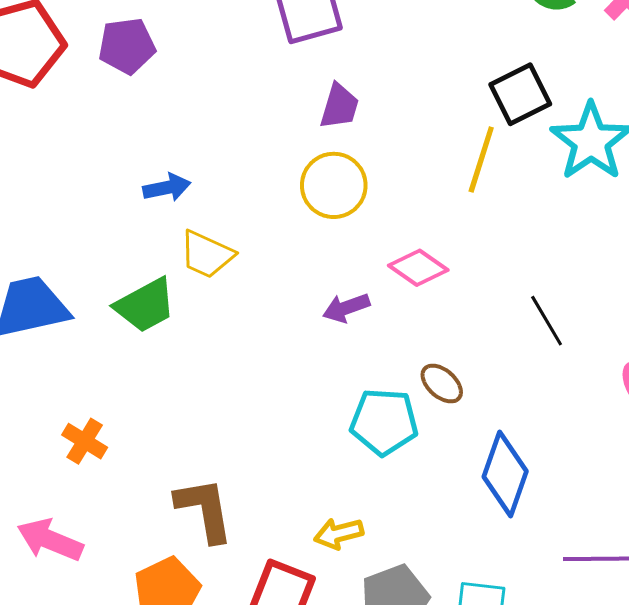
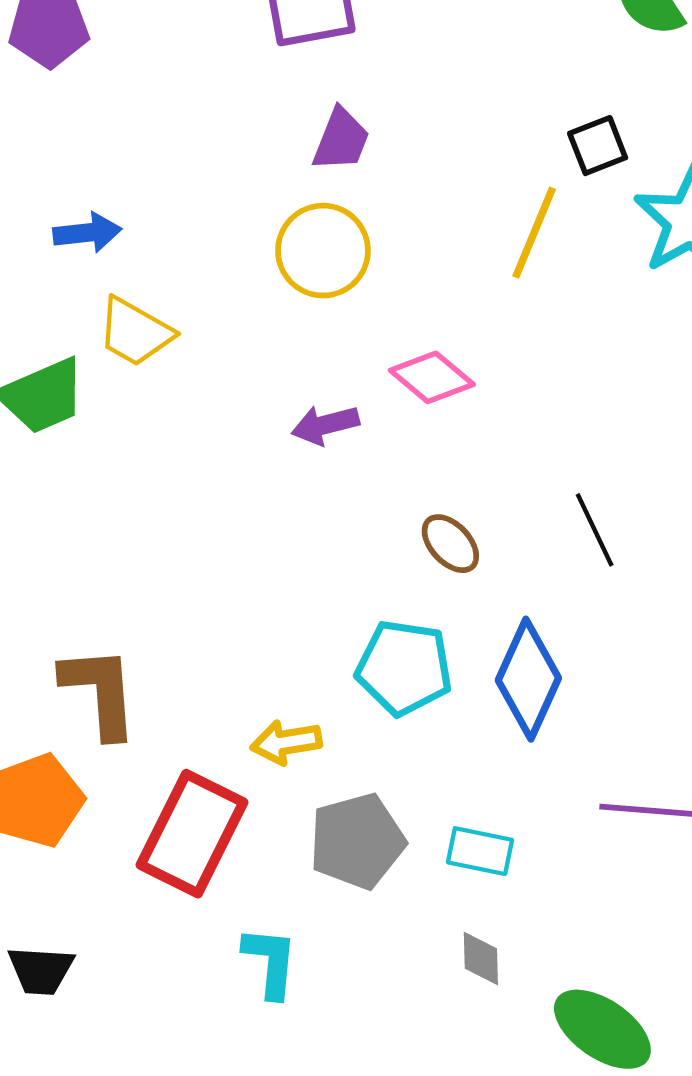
black square: (520, 94) -> (598, 146), size x0.7
black line: (547, 321) -> (595, 530), moved
cyan pentagon: (384, 422) -> (404, 668), moved

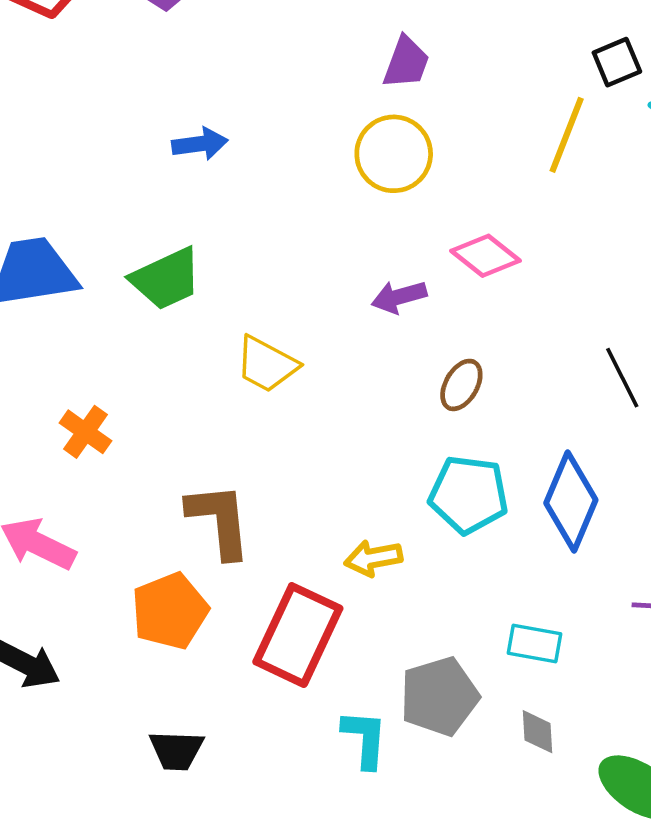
yellow trapezoid: (135, 332) -> (267, 364), moved
brown ellipse: (450, 544) -> (461, 385), moved, turned 75
gray pentagon: (357, 841) -> (439, 696), moved

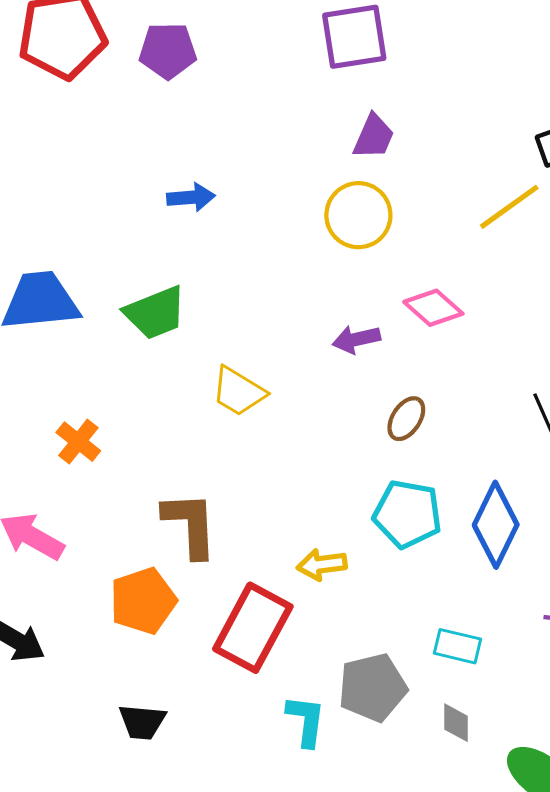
yellow line: (567, 135) -> (509, 207), turned 30

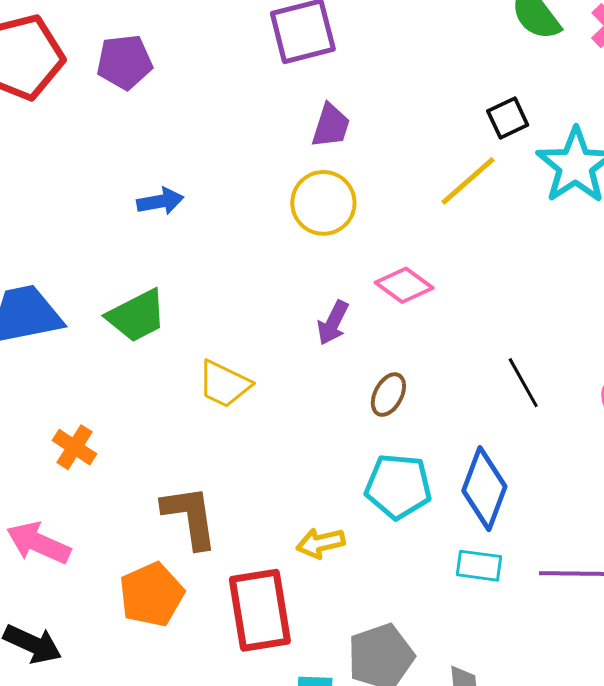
purple arrow: (356, 339) -> (333, 323), turned -45
red rectangle: (253, 628) -> (260, 610), turned -32
cyan rectangle: (458, 646) -> (479, 566), moved

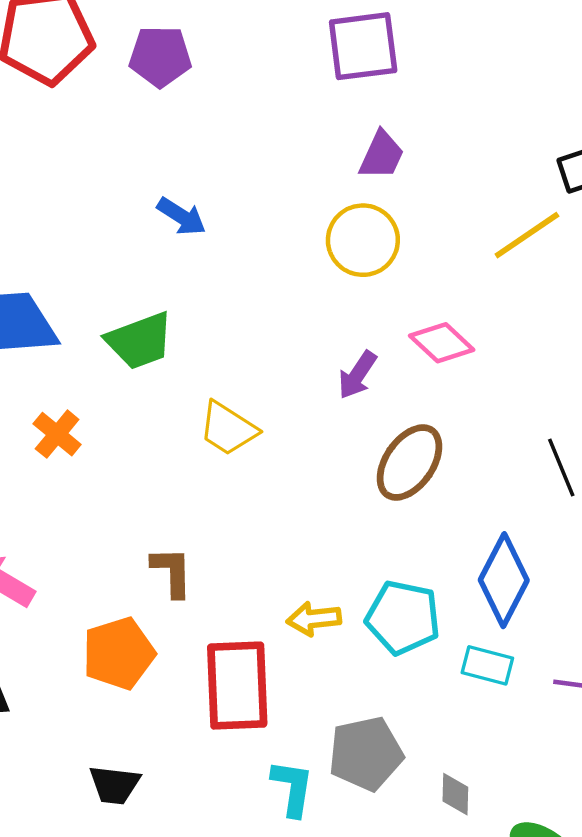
blue arrow: (160, 201) -> (181, 216), turned 36
brown ellipse: (388, 395) -> (409, 462), size x1.6
orange cross: (74, 447) -> (57, 434), moved
cyan pentagon: (398, 486) -> (403, 617), moved
brown L-shape: (190, 517) -> (172, 572), size x0.7

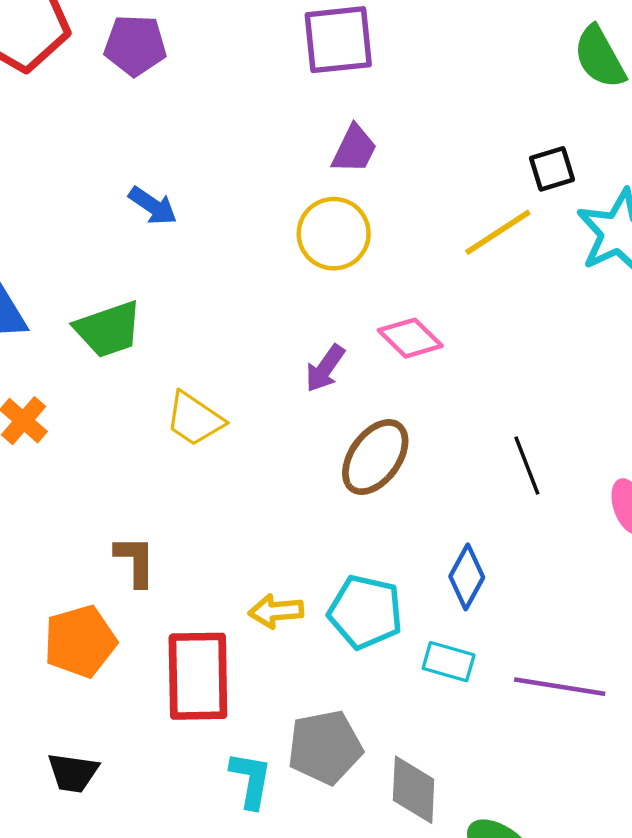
blue diamond: (504, 580) -> (467, 577), size x0.7
gray diamond: (455, 794) -> (414, 790), size x1.6

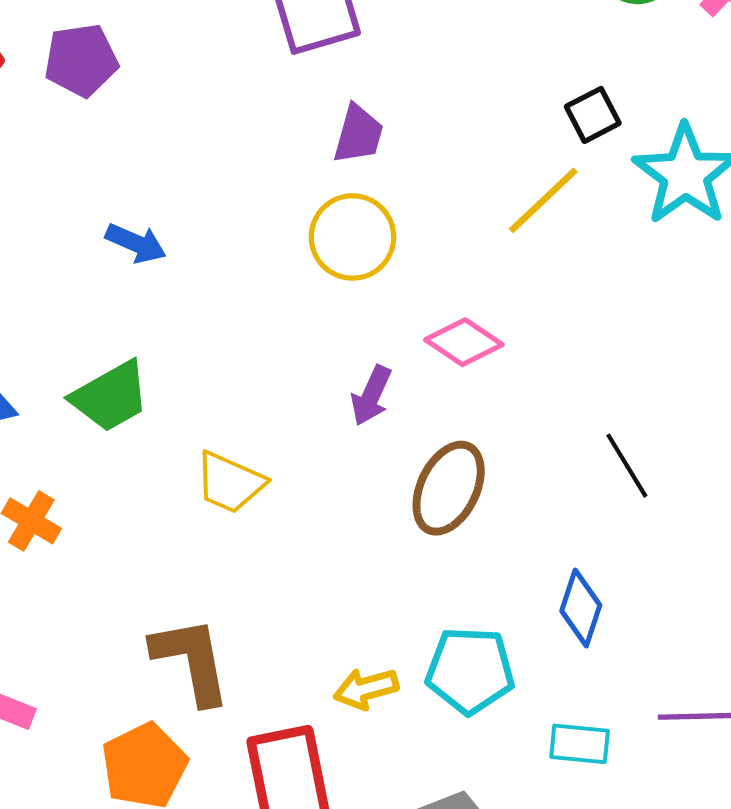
brown L-shape: (135, 561) -> (191, 660), size x1.5
cyan rectangle: (449, 662) -> (580, 744), moved

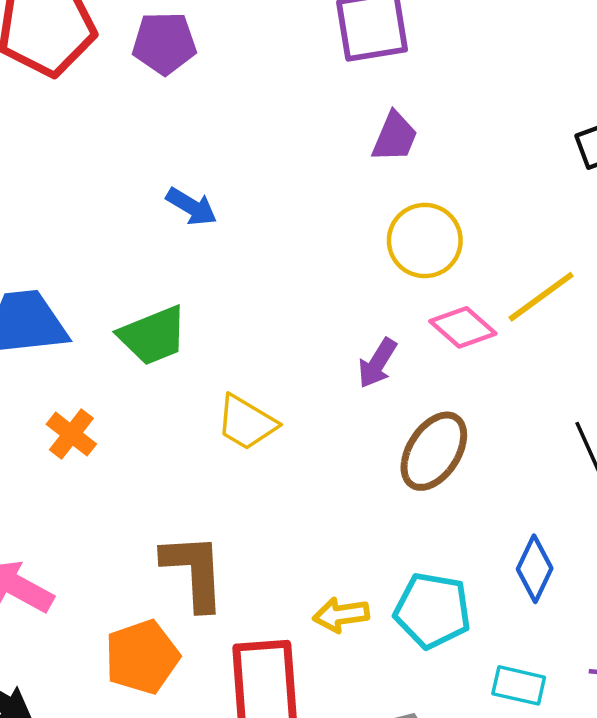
yellow line: (543, 200) -> (541, 297), moved
yellow circle: (352, 237) -> (425, 241), moved

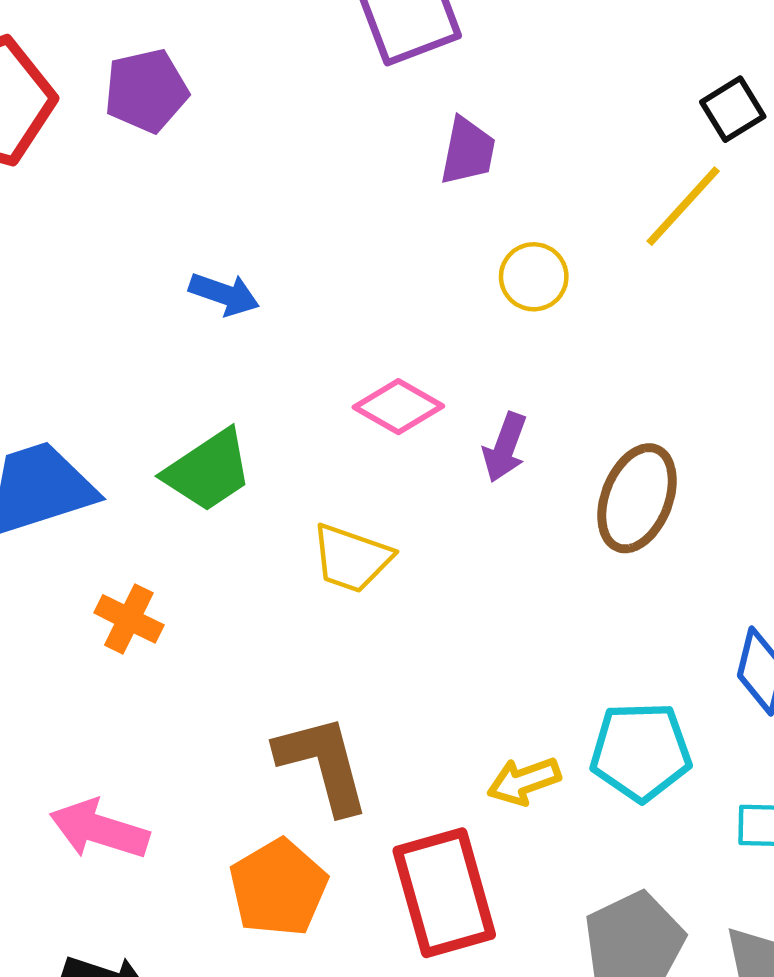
yellow circle: (425, 241) -> (534, 277), size x0.7
yellow line: (541, 297) -> (683, 206), moved
pink diamond: (463, 327) -> (398, 407), moved
brown ellipse: (434, 451) -> (637, 498), moved

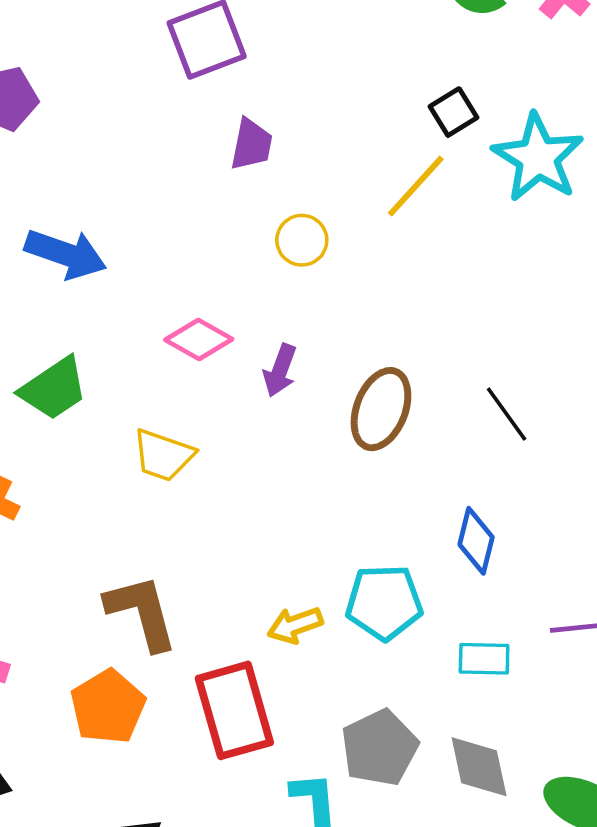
blue arrow: (224, 294) -> (66, 254), size x1.5

